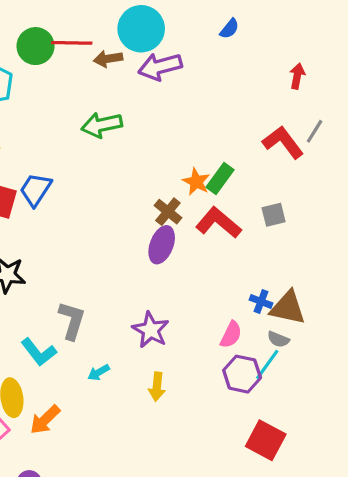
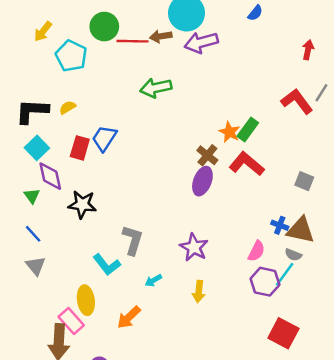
red line: (72, 43) -> (133, 41), moved
gray square: (274, 215) -> (304, 181), moved, turned 36
orange arrow: (45, 420) -> (129, 317), moved

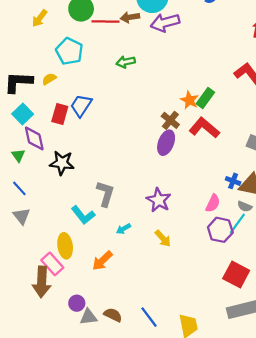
yellow arrow: (43, 31) -> (40, 18), moved
cyan pentagon: (71, 56) -> (69, 51), moved
green arrow: (156, 88) -> (126, 62), size x0.7
yellow arrow: (199, 292) -> (163, 238), turned -48

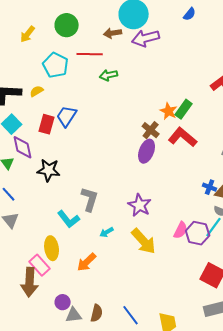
red line: (105, 22) -> (90, 54), moved
pink semicircle: (213, 203) -> (181, 230), moved
yellow arrow: (163, 238) -> (144, 241), size x1.6
brown semicircle: (113, 315) -> (97, 313), turned 78

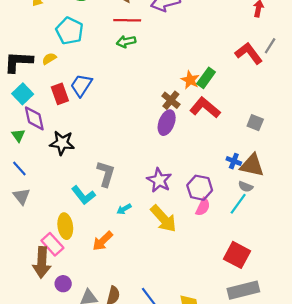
red line: (90, 54) -> (127, 20), moved
red rectangle: (47, 124) -> (60, 94), turned -36
purple hexagon: (198, 233) -> (200, 188), moved
purple circle: (63, 302) -> (63, 284), moved

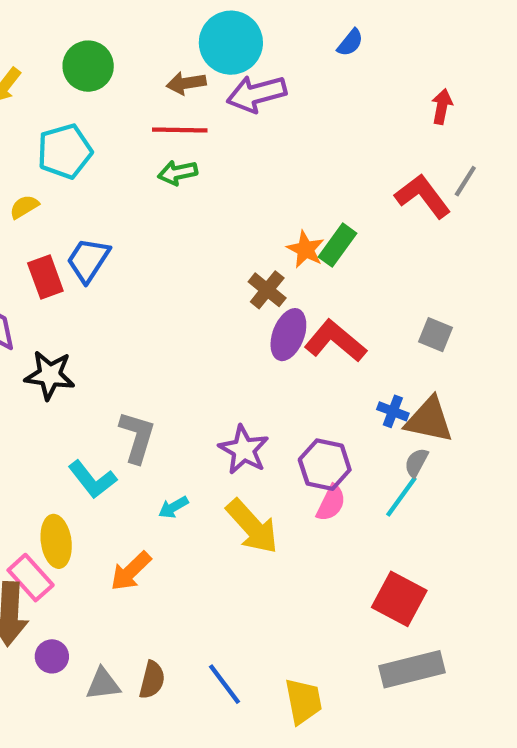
cyan pentagon: (70, 31) -> (65, 151), turned 30
red L-shape: (205, 108) -> (335, 341), moved
purple ellipse: (167, 123) -> (288, 335), moved
gray semicircle: (246, 187) -> (416, 462), turned 96

